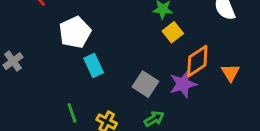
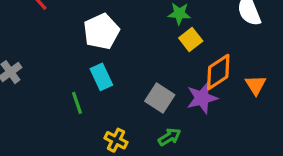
white pentagon: (75, 32) -> (101, 31), moved
green line: (72, 113) -> (77, 103), moved

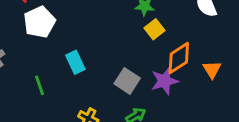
white pentagon: (101, 31) -> (39, 22), moved
green line: (77, 103) -> (39, 85), moved

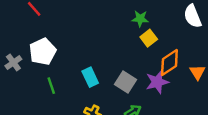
white pentagon: (39, 22) -> (43, 52), moved
cyan rectangle: (75, 62) -> (90, 77), moved

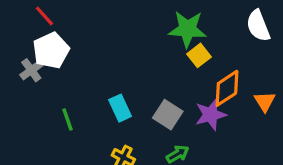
green star: (140, 19) -> (187, 29), size x1.6
white pentagon: (43, 52) -> (51, 50), moved
gray cross: (13, 62) -> (31, 70), moved

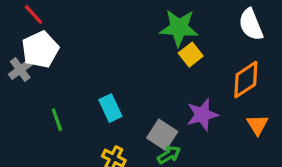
orange diamond: (227, 88) -> (246, 80), moved
orange triangle: (265, 101) -> (257, 125), moved
gray square: (168, 115) -> (162, 135), moved

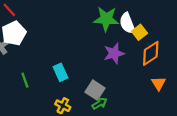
white semicircle: (251, 24) -> (127, 23), moved
yellow square: (191, 55) -> (140, 32), moved
purple star: (202, 115) -> (114, 53), moved

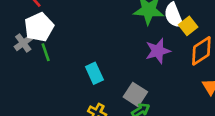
green line: (25, 80) -> (46, 52), moved

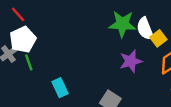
cyan rectangle: (94, 73) -> (60, 88), moved

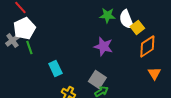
green star: (122, 24) -> (107, 15), size x0.7
purple star: (131, 61) -> (103, 46), moved, turned 30

